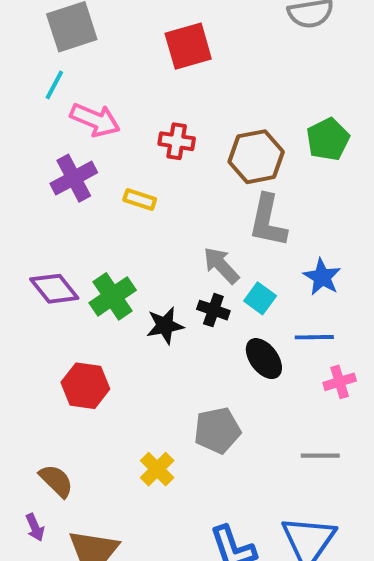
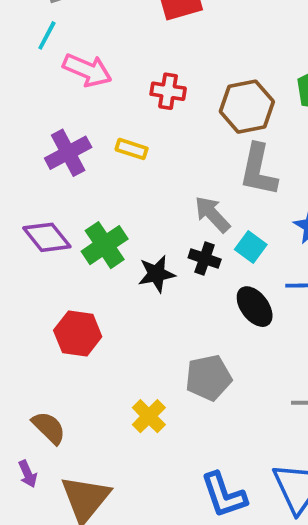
purple cross: (74, 178) -> (68, 153), moved

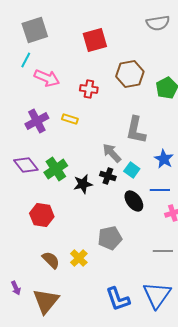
brown hexagon: (247, 107) -> (130, 74), moved
brown semicircle: (49, 428) -> (51, 260), moved

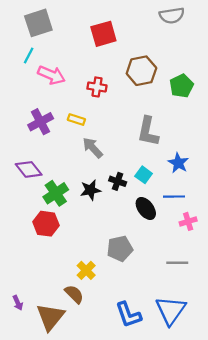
gray arrow: (112, 153) -> (93, 148), moved
green cross: (56, 169) -> (56, 193), moved
brown semicircle: (51, 260) -> (74, 294), moved

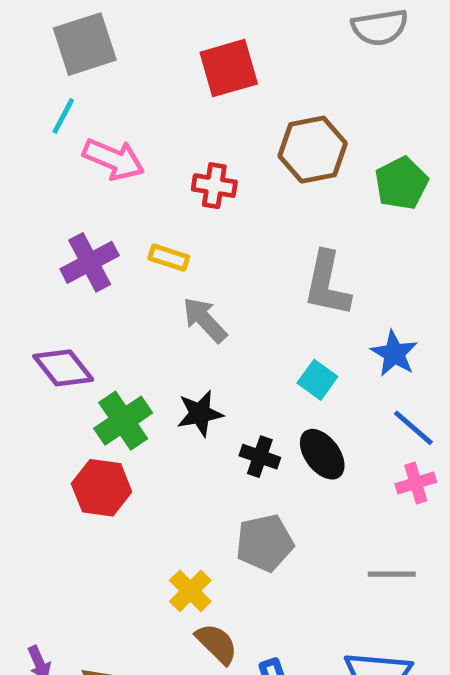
black cross: (118, 181) -> (260, 457), moved
blue line: (174, 197) -> (413, 428), moved, turned 42
brown semicircle: (74, 294) -> (217, 644), moved

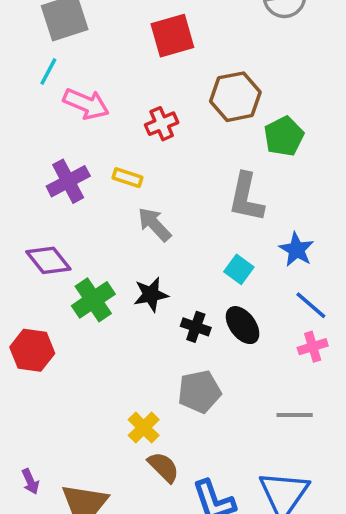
green pentagon: (401, 183) -> (284, 136), moved
red cross: (214, 186) -> (162, 124), turned -32
red hexagon: (102, 488) -> (32, 350), moved

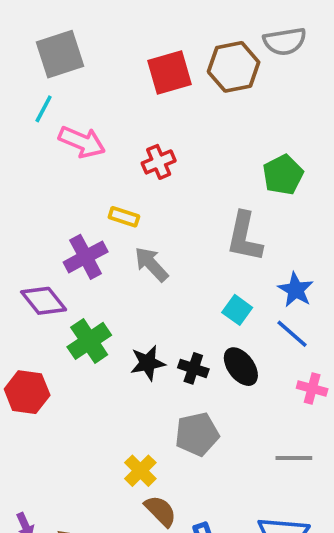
brown hexagon: (235, 97) -> (234, 67), moved
purple cross: (68, 181) -> (86, 257), moved
black star: (151, 295) -> (148, 363), moved
blue line: (311, 305) -> (292, 334), moved
pink cross: (313, 347) -> (312, 388), turned 32

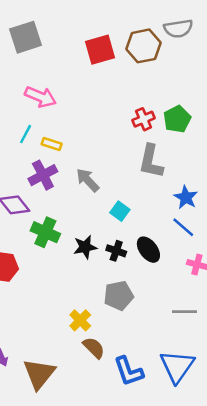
cyan line: (44, 109) -> (26, 134), moved
red cross: (159, 162) -> (144, 119), moved
yellow rectangle: (124, 217) -> (52, 144), moved
cyan square: (237, 310) -> (120, 211), moved
green cross: (89, 341) -> (45, 232), turned -32

